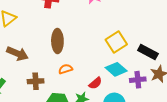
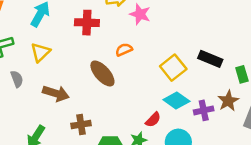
brown ellipse: (57, 41) -> (102, 73), turned -35
black rectangle: (148, 52) -> (210, 59), moved
orange semicircle: (66, 69) -> (124, 50), moved

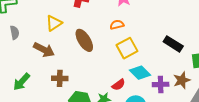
orange semicircle: (124, 50) -> (117, 25), moved
yellow triangle: (40, 52) -> (54, 23), moved
yellow square: (173, 68) -> (127, 48), moved

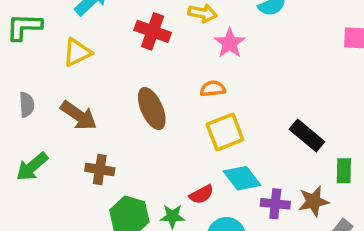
yellow triangle: (54, 23) -> (77, 52), moved
gray semicircle: (15, 33) -> (27, 105), moved

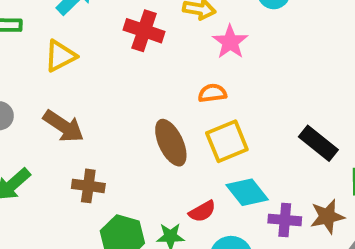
brown ellipse: (152, 108) -> (171, 143), moved

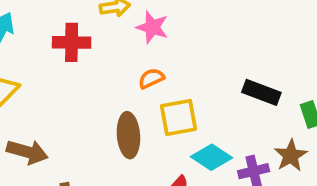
yellow square: (227, 141) -> (179, 117), turned 30
brown ellipse: (171, 143) -> (128, 135), turned 39

